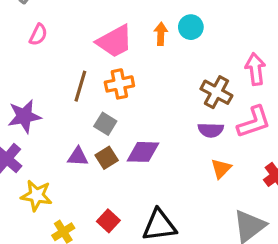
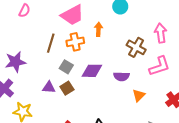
orange arrow: (161, 34) -> (98, 29), moved
purple semicircle: (211, 130) -> (121, 76), moved
purple diamond: (143, 152) -> (92, 71), moved

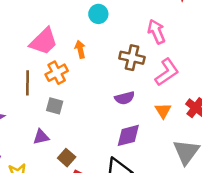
purple diamond: (92, 71) -> (128, 135), moved
brown square: (67, 88) -> (67, 158), moved
orange triangle: (139, 95) -> (163, 111), moved

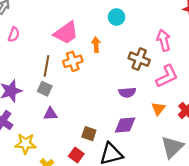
gray square: (55, 106) -> (45, 89), moved
brown square: (67, 158) -> (89, 134), moved, turned -32

